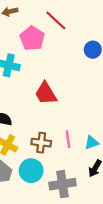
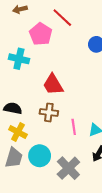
brown cross: (41, 143) -> (49, 112), moved
gray cross: (63, 184) -> (68, 168), turned -35

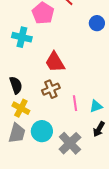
black semicircle: (13, 108) -> (16, 85), turned 60
brown cross: (49, 112) -> (51, 89), turned -30

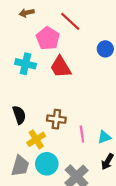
red trapezoid: (55, 62) -> (61, 67), moved
brown cross: (51, 89) -> (56, 119), turned 30
yellow cross: (21, 108) -> (36, 139), moved, turned 30

